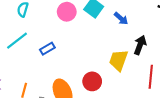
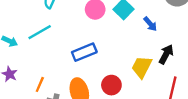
blue rectangle: (47, 49) -> (84, 52), moved, size x1.5

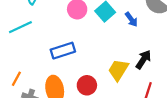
blue arrow: (150, 24) -> (131, 19), moved

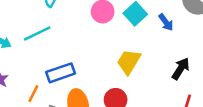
blue rectangle: (63, 51) -> (61, 73), moved
yellow trapezoid: (118, 70) -> (129, 62), moved

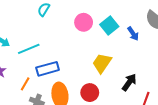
cyan line: (37, 34) -> (29, 49), moved
black arrow: (181, 69) -> (129, 82), moved

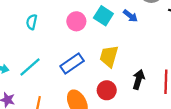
blue rectangle: (48, 69) -> (72, 63), moved
black arrow: (129, 82) -> (139, 79), moved

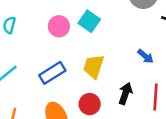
blue arrow: (130, 16) -> (145, 56), moved

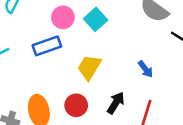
blue rectangle: (52, 73) -> (47, 46), moved

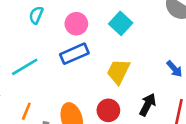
pink circle: (63, 17) -> (76, 24), moved

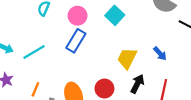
blue rectangle: (74, 54) -> (76, 41), turned -35
yellow trapezoid: (118, 71) -> (127, 58), moved

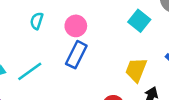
cyan square: (115, 15) -> (139, 21), moved

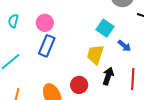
cyan square: (139, 21) -> (105, 28), moved

